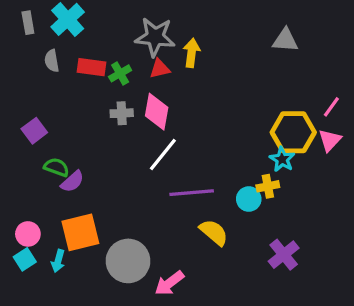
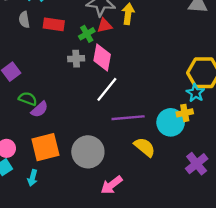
green cross: (120, 73) -> (87, 34), moved
cyan circle: (249, 199) -> (171, 122), size x1.5
cyan arrow: (58, 261) -> (32, 178), moved
gray circle: (128, 261) -> (88, 152), moved

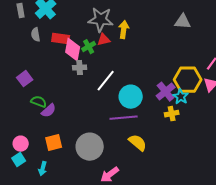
pink diamond: (102, 57) -> (73, 50), moved
white line: (107, 89) -> (106, 81), moved
cyan circle: (171, 122) -> (131, 97), moved
orange square: (45, 147) -> (54, 143), size x0.7
purple cross: (197, 164) -> (166, 92), moved

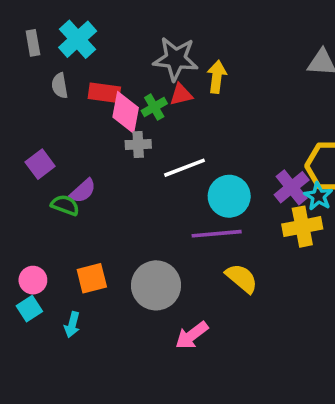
white line: (106, 81) -> (185, 168), turned 30
purple semicircle: (49, 111) -> (83, 191), moved
yellow cross: (172, 114) -> (302, 227), size x1.5

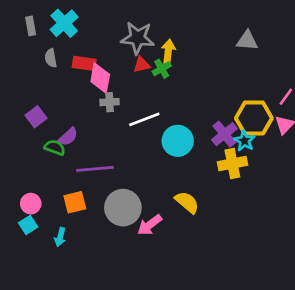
green cross: (154, 107) -> (162, 69), moved
purple line: (217, 234) -> (95, 169), moved
pink arrow: (192, 335) -> (150, 225), moved

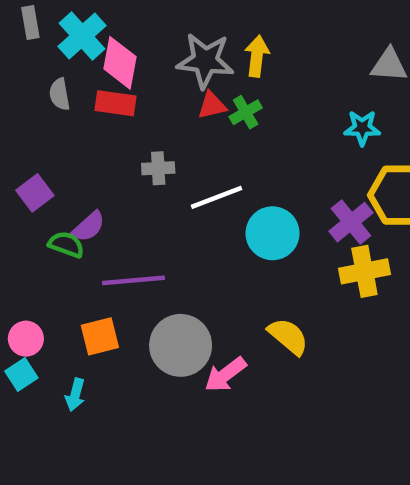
gray rectangle: (31, 26) -> (30, 23), moved
yellow arrow: (168, 51) -> (257, 56), moved
pink diamond: (100, 78) -> (120, 63), moved
cyan star: (244, 141) -> (362, 128), moved, turned -30

